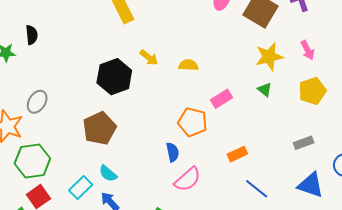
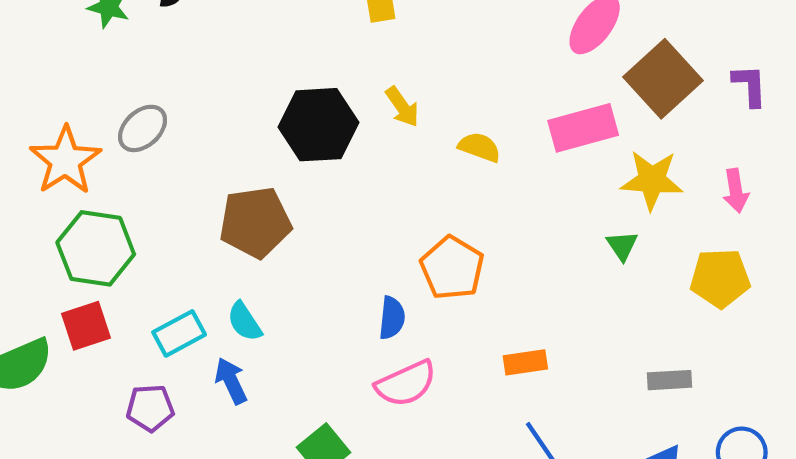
pink rectangle: (222, 99) -> (583, 128), moved, size x1.4

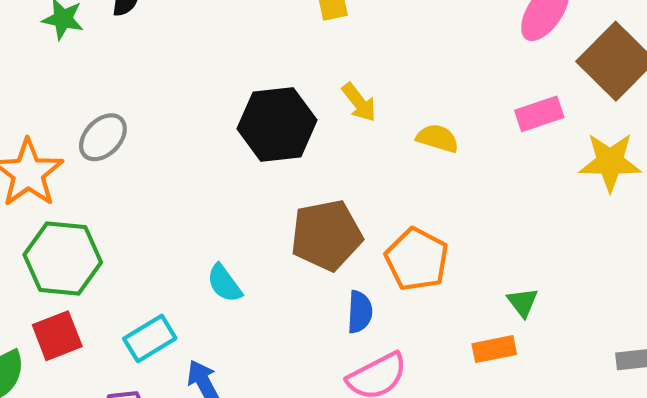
pink rectangle: (583, 128) -> (539, 114), size x0.7
brown pentagon: (255, 222) -> (326, 235), moved
green triangle: (622, 246) -> (523, 302), moved
cyan semicircle: (244, 322) -> (224, 283), moved

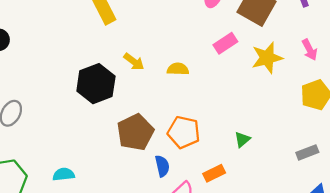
cyan semicircle: (224, 283) -> (64, 174), moved, turned 135
green triangle: (523, 302) -> (242, 139), turned 42
orange rectangle: (494, 349) -> (214, 173), moved

